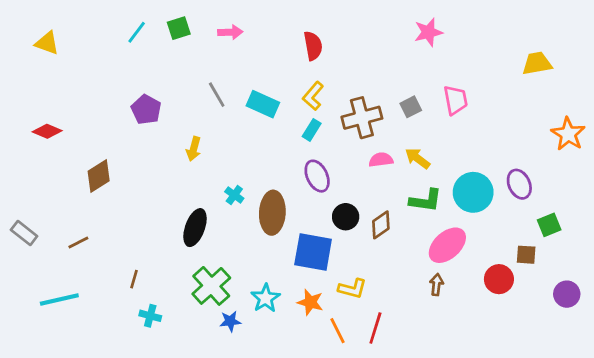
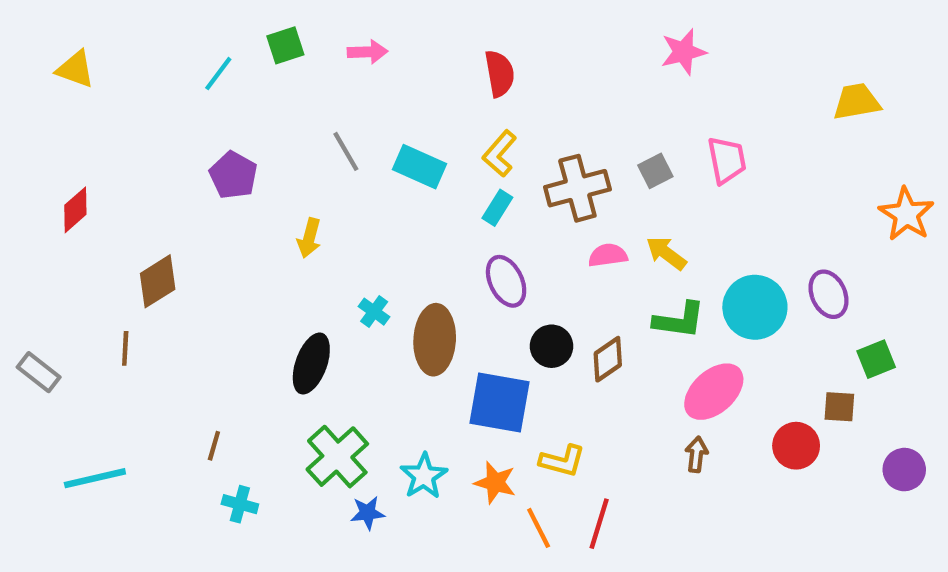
cyan line: (137, 32) -> (218, 74), moved
red diamond: (47, 131) -> (75, 210), turned -64
brown line: (78, 243) -> (125, 348), moved, turned -60

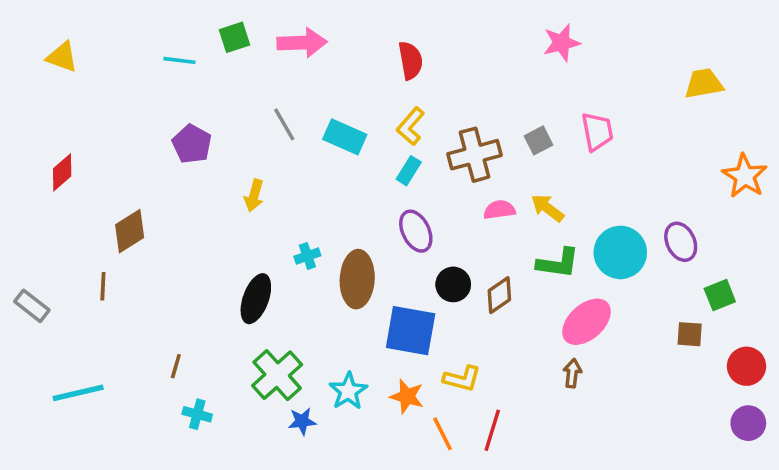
pink arrow: (368, 52) -> (302, 43), size x1.5
cyan line: (218, 74) -> (179, 60), turned 60
cyan cross: (374, 312) -> (307, 256), turned 35
red circle: (796, 446) -> (746, 366), moved
purple circle: (904, 470) -> (748, 423), moved

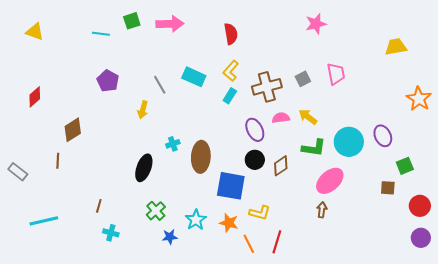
gray line: (284, 124) -> (160, 85), moved
purple ellipse: (416, 231) -> (255, 130), moved
green cross: (277, 375) -> (156, 211), size x0.7

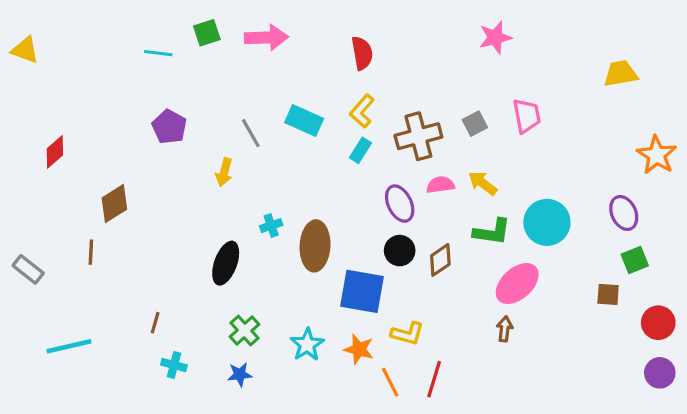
yellow triangle: (35, 32) -> (25, 50), moved
purple ellipse: (383, 136) -> (624, 213), moved
blue star: (170, 237) -> (240, 374), moved

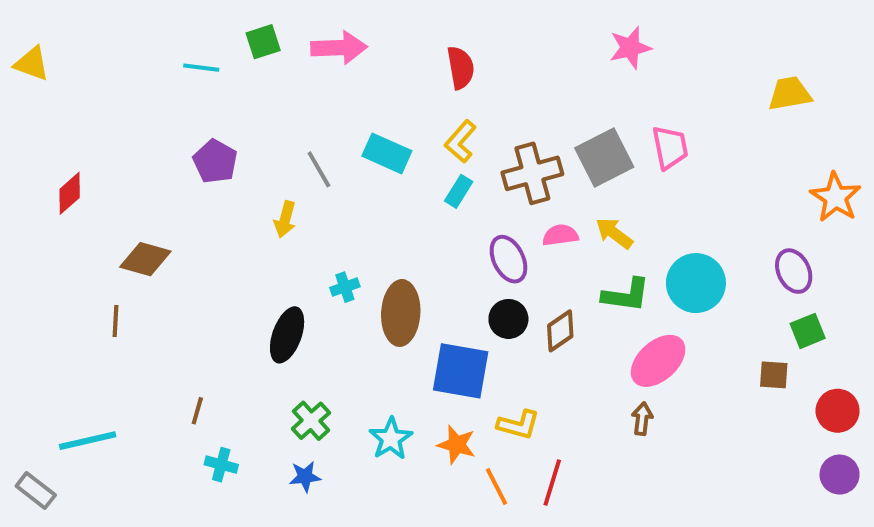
gray square: (475, 124) -> (604, 157), size x1.8
brown diamond: (114, 204) -> (145, 259), turned 48
gray rectangle: (28, 269) -> (36, 491), moved

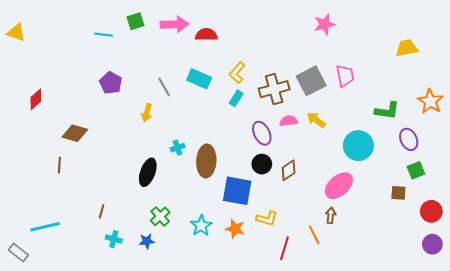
red semicircle: (461, 68) -> (206, 35), moved, turned -80
green L-shape: (626, 295) -> (387, 111), moved
blue star: (305, 477) -> (147, 241), moved
orange line: (496, 487) -> (314, 235), moved

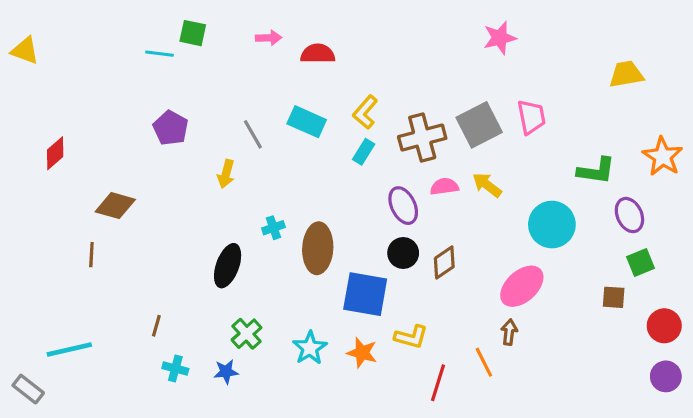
green square: (135, 21) -> (193, 33), moved, turned 30
pink arrow: (174, 24) -> (269, 38), size x0.6

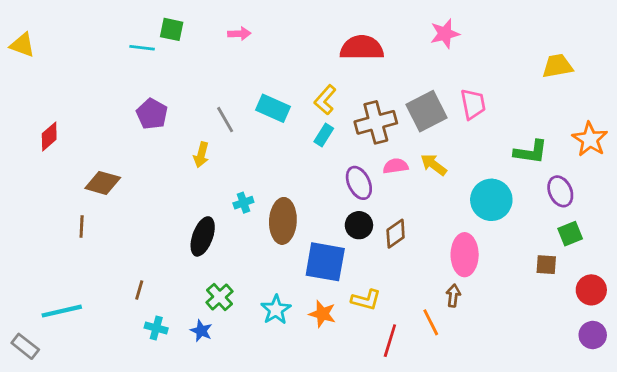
red semicircle: (318, 54) -> (362, 48), moved, size x1.4
pink ellipse: (522, 286) -> (465, 255), turned -48
blue star: (226, 372) -> (201, 331), turned 30

